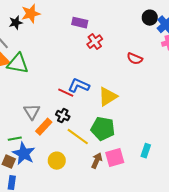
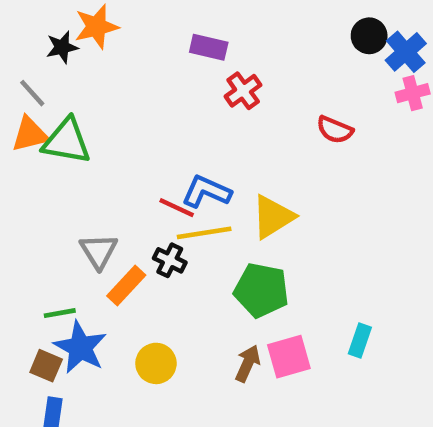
yellow line: (78, 137) -> (204, 233), moved, turned -45

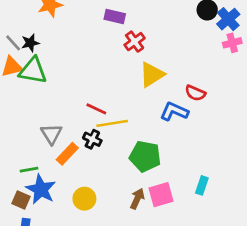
black star: (62, 47) -> (30, 43), moved
red semicircle: (335, 130) -> (195, 93), moved
blue L-shape: (206, 192) -> (174, 112), moved
yellow triangle: (273, 217) -> (152, 75), moved

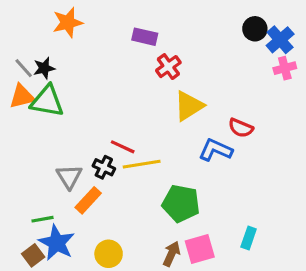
black cross: (92, 139) -> (104, 167), moved
brown square: (21, 200) -> (33, 255), turned 30

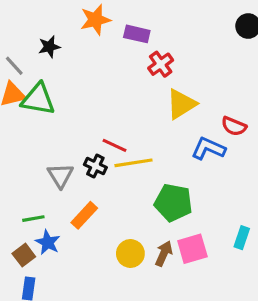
orange star: (68, 22) -> (95, 20), moved
black star: (44, 68) -> (49, 47), moved
orange rectangle: (88, 200) -> (84, 215), moved
blue star: (57, 243) -> (48, 242), size x0.7
yellow circle: (109, 254) -> (130, 254), moved

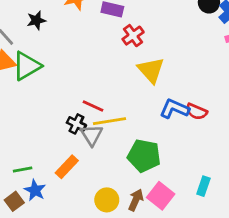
green triangle: (38, 99) -> (27, 66), turned -40
yellow triangle: (181, 104) -> (151, 70), turned -40
red semicircle: (234, 126) -> (197, 112), moved
gray triangle: (60, 176) -> (92, 135), moved
pink square: (192, 249) -> (161, 196), turned -36

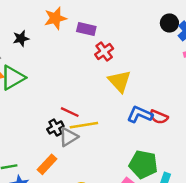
black cross: (76, 124) -> (55, 128), turned 35
gray triangle: (92, 135) -> (68, 137), turned 30
green pentagon: (144, 156) -> (143, 164), moved

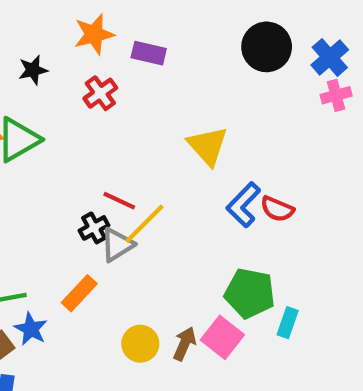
black circle: (169, 23) -> (267, 47), moved, size x1.5
red cross: (104, 52) -> (100, 93), moved
blue L-shape: (140, 114) -> (243, 205), turned -70
yellow line: (84, 125) -> (145, 224), turned -36

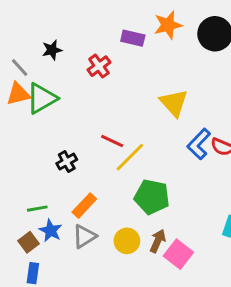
orange star: (94, 34) -> (168, 25), moved
black cross: (94, 228) -> (67, 162), moved
gray triangle: (117, 245) -> (84, 236), moved
green pentagon: (250, 293) -> (152, 197), moved
pink square: (222, 337) -> (178, 254), moved

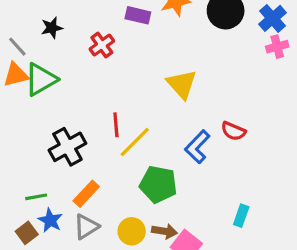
red line: (112, 141) -> (116, 125), turned 60
blue L-shape: (199, 144) -> (197, 147), moved
black cross: (67, 162) -> (67, 147), size x1.6
brown arrow: (158, 241) -> (164, 231), turned 75

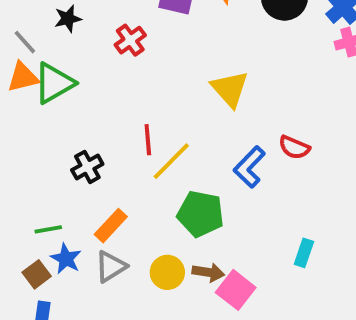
black cross: (67, 147) -> (87, 167), size x0.7

